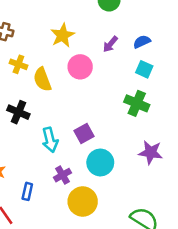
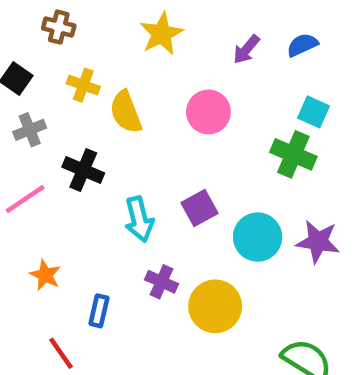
pink circle: (80, 67) -> (208, 112), moved
cyan square: (144, 69) -> (313, 112), moved
cyan circle: (100, 162) -> (258, 237), moved
purple cross: (63, 175) -> (162, 282), turned -36
yellow circle: (83, 202) -> (215, 306), moved

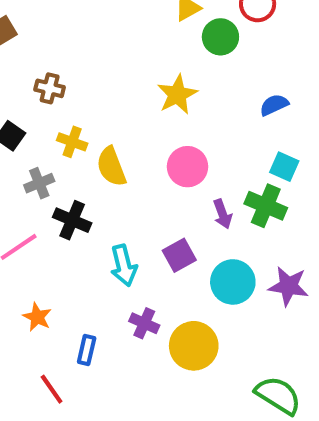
yellow star: (162, 34) -> (177, 95), moved
purple arrow: (246, 49) -> (223, 214), moved, turned -60
gray cross: (30, 130) -> (39, 183), moved

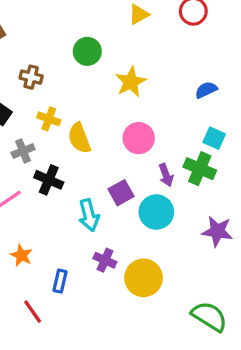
green circle: (220, 37) -> (87, 51), moved
purple square: (179, 255) -> (121, 193), moved
cyan circle: (233, 282) -> (156, 212), moved

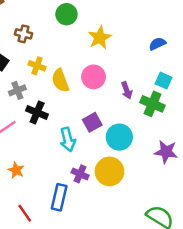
pink circle: (139, 138) -> (94, 77), moved
purple arrow: (166, 175) -> (127, 90), moved
yellow circle: (144, 278) -> (109, 171), moved
blue rectangle: (60, 281) -> (59, 197), moved, size x1.5

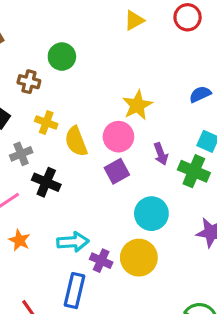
green circle: (66, 14) -> (62, 57), moved
yellow star: (100, 38) -> (137, 105), moved
purple square: (92, 122) -> (117, 171), moved
cyan arrow: (68, 140) -> (73, 242), moved, turned -80
orange star: (16, 170) -> (19, 240), moved

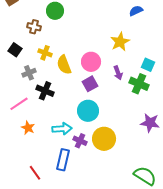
blue semicircle: (200, 94) -> (136, 11), moved
yellow star: (137, 105) -> (120, 42), moved
cyan circle: (151, 214) -> (88, 111), moved

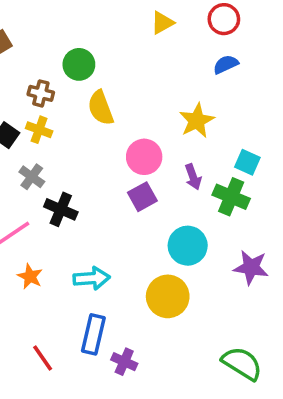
yellow cross: (45, 53) -> (39, 130), moved
yellow semicircle: (64, 65) -> (101, 108), moved
gray cross: (29, 73) -> (32, 177), turned -32
cyan circle: (88, 111) -> (188, 246), moved
purple cross: (80, 141) -> (124, 362), moved

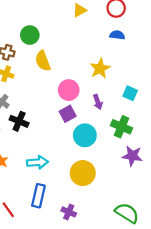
blue semicircle: (226, 64) -> (117, 35), turned 32
green cross: (231, 197) -> (122, 127), moved
cyan circle: (188, 246) -> (85, 135), moved
purple cross: (124, 362) -> (69, 212), moved

